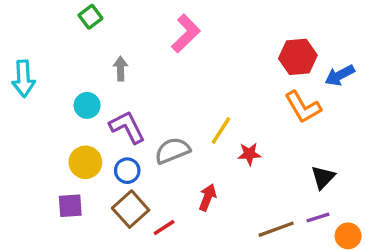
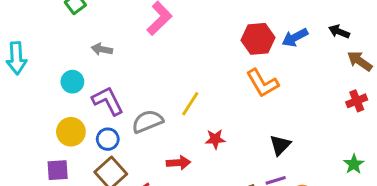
gray arrow: (121, 69) -> (102, 49), turned -78
blue arrow: (340, 75) -> (295, 37), moved
red star: (249, 154) -> (215, 139), moved
red arrow: (208, 197) -> (178, 163), turned 65

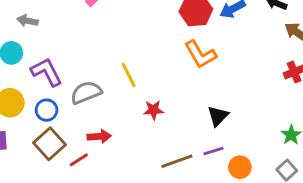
gray arrow: (102, 49) -> (27, 21), moved
yellow line: (190, 104) -> (129, 75), turned -60
red arrow: (178, 163) -> (99, 136), moved

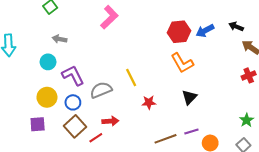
black triangle: (218, 116) -> (189, 97), moved

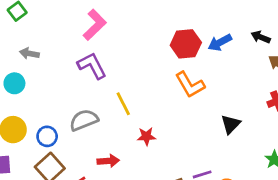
purple L-shape: (73, 75) -> (92, 66), moved
black triangle: (189, 97) -> (231, 124), moved
red arrow: (110, 121) -> (108, 161), moved

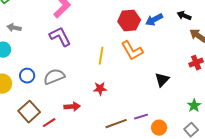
yellow line: (123, 104) -> (101, 56), moved, turned 36
blue circle: (47, 136) -> (27, 76), moved

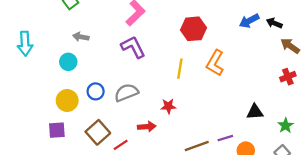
blue arrow: (154, 20) -> (249, 21), moved
red hexagon: (129, 21) -> (193, 29), moved
orange L-shape: (132, 51) -> (215, 63), turned 60
black triangle: (162, 80) -> (255, 112), moved, turned 42
red star: (100, 89) -> (168, 106), moved

